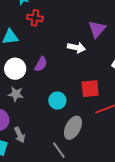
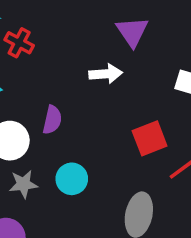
red cross: (35, 18) -> (19, 43), turned 35
cyan circle: (57, 101) -> (72, 179), moved

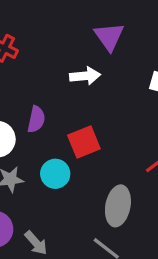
red square: (150, 138) -> (84, 142), moved

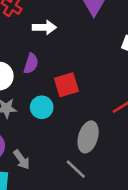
white arrow: (85, 76) -> (44, 27), moved

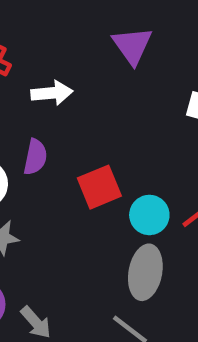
cyan circle: (42, 107) -> (149, 215), moved

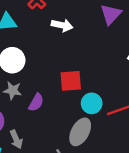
purple semicircle: (35, 157) -> (36, 102), moved

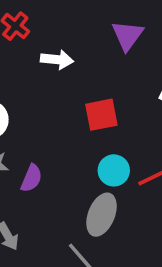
red square: (71, 81) -> (101, 115), moved

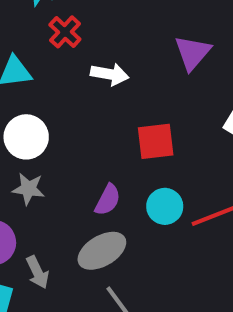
purple semicircle: (31, 178) -> (108, 200), moved
gray ellipse: (102, 215) -> (102, 251), moved, turned 33

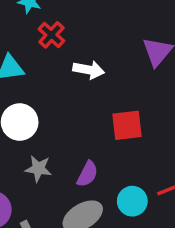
gray star: (28, 189) -> (38, 169), moved
cyan circle: (165, 206) -> (132, 201), moved

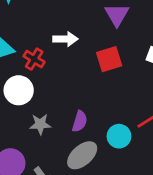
red cross: (51, 35) -> (34, 59), moved
red square: (127, 125) -> (109, 59), moved

